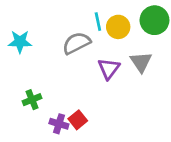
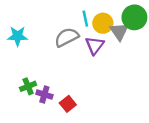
gray triangle: (141, 62) -> (119, 31), moved
purple triangle: (109, 69) -> (95, 45), moved
purple cross: (59, 124) -> (44, 95), moved

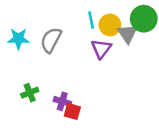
gray semicircle: (67, 37) -> (51, 40), moved, turned -35
purple cross: (44, 95) -> (62, 101), moved
red square: (68, 104) -> (72, 111), turned -35

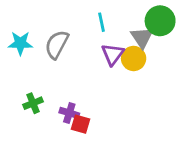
yellow circle: (110, 25) -> (134, 58), moved

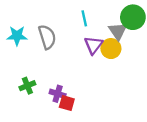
gray semicircle: (57, 45) -> (47, 37), turned 135

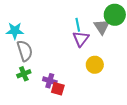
cyan line: (84, 18) -> (78, 25), moved
gray semicircle: (47, 37) -> (25, 51), moved
yellow circle: (111, 49) -> (95, 65), moved

